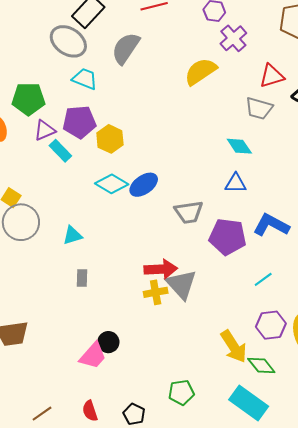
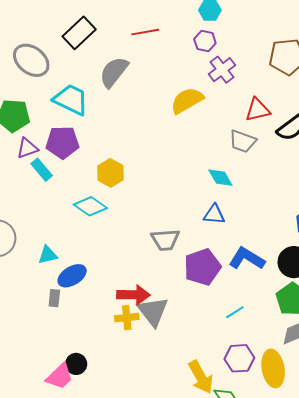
gray ellipse: (68, 41) -> (31, 60), moved
cyan trapezoid: (85, 79) -> (71, 100), size x1.4
yellow hexagon: (110, 139) -> (110, 173), moved
blue ellipse: (144, 185) -> (72, 276), moved
purple pentagon: (228, 237) -> (202, 267), turned -30

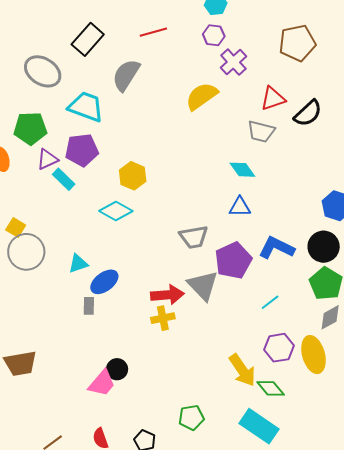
gray triangle: (153, 311) -> (203, 286), moved

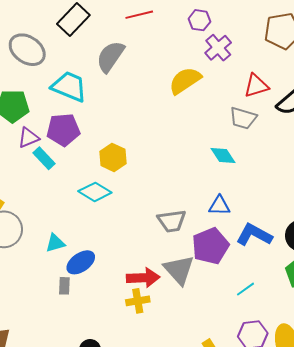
blue triangle: (240, 207) -> (219, 206), moved

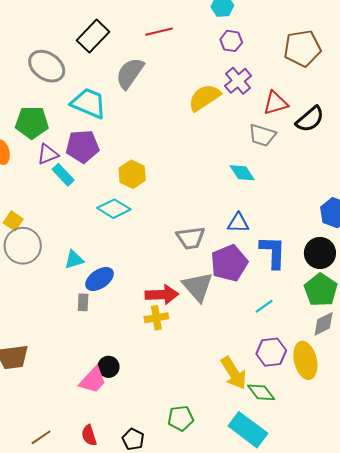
purple hexagon: (199, 20) -> (231, 41), moved
purple cross: (218, 48) -> (238, 81), moved
blue L-shape: (254, 235) -> (273, 252), turned 63

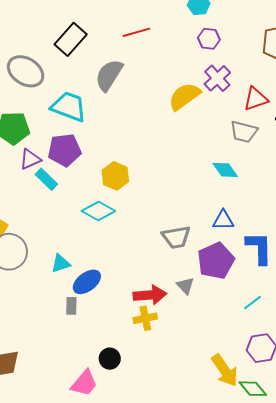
gray triangle: (198, 287) -> (185, 286), size x0.6
black circle: (108, 367) -> (110, 359), moved

